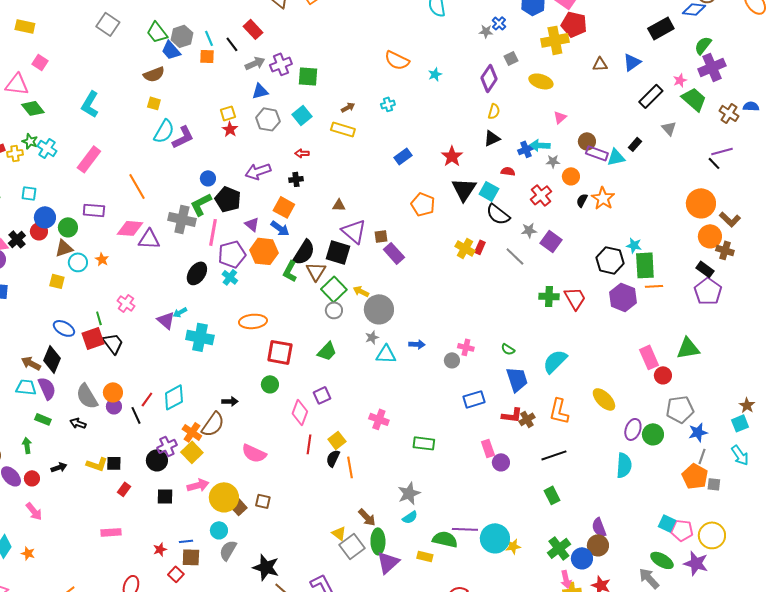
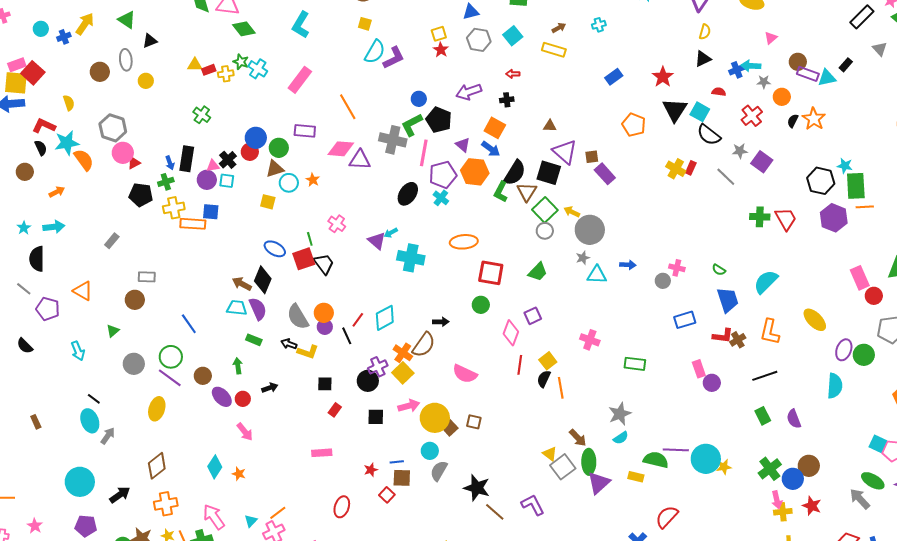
cyan square: (29, 193) -> (227, 181), moved
yellow L-shape: (97, 464) -> (308, 352), moved
purple semicircle: (599, 527) -> (794, 419), moved

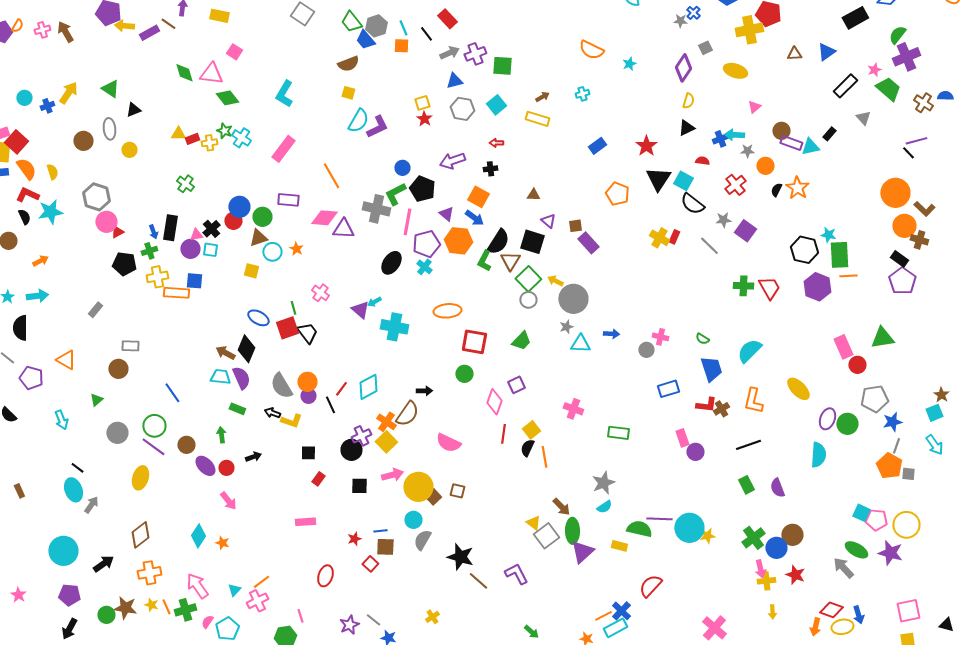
purple triangle: (565, 152) -> (548, 221), size x0.6
orange semicircle: (84, 160) -> (26, 169), moved

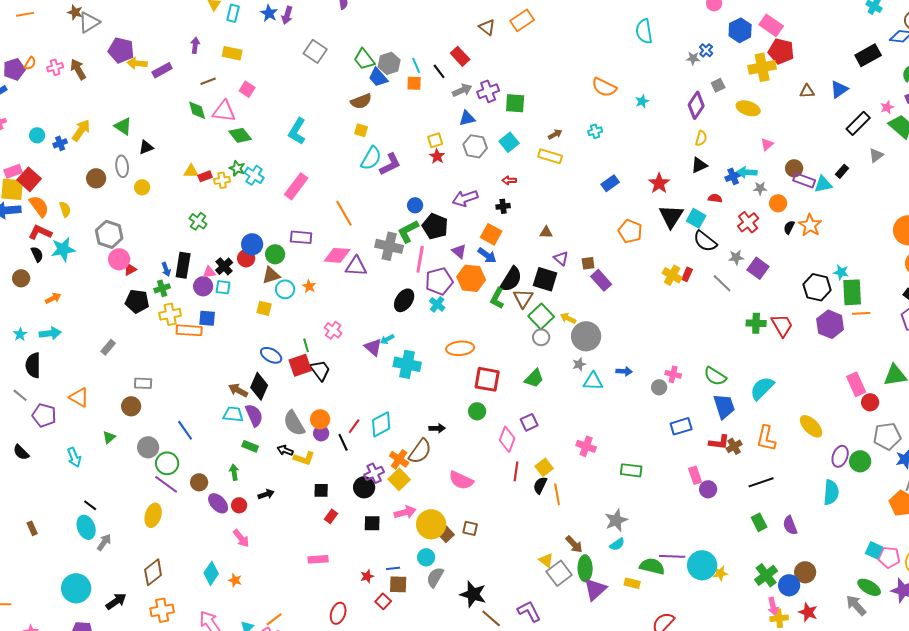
brown line: (168, 24) -> (208, 81), moved, turned -56
gray triangle: (863, 118) -> (876, 155), turned 35
green semicircle: (702, 339) -> (715, 376), size x1.6
gray circle: (117, 433) -> (148, 447), moved

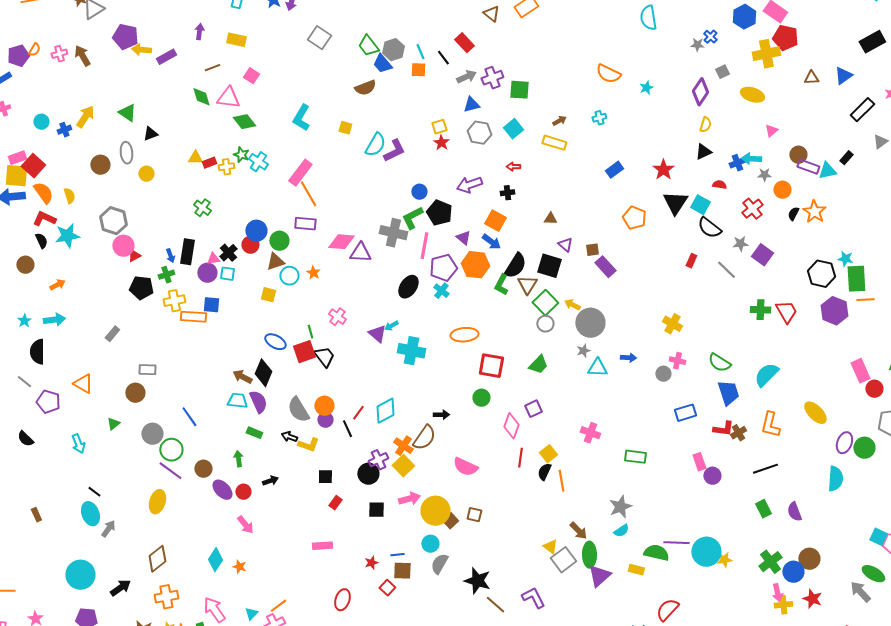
yellow square: (361, 130) -> (345, 128), moved
orange line: (344, 213) -> (308, 194), moved
yellow cross: (672, 275) -> (672, 324), moved

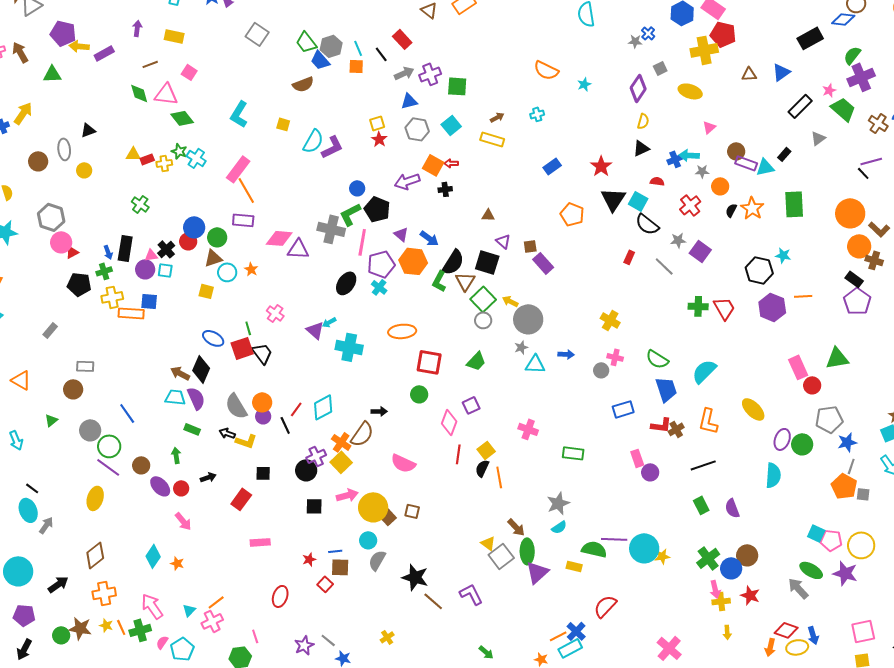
green triangle: (127, 113) -> (52, 74), moved, turned -36
orange square: (495, 221) -> (433, 165), moved
green rectangle: (856, 279) -> (794, 204), moved
red rectangle: (335, 503) -> (241, 499), moved, size x1.5

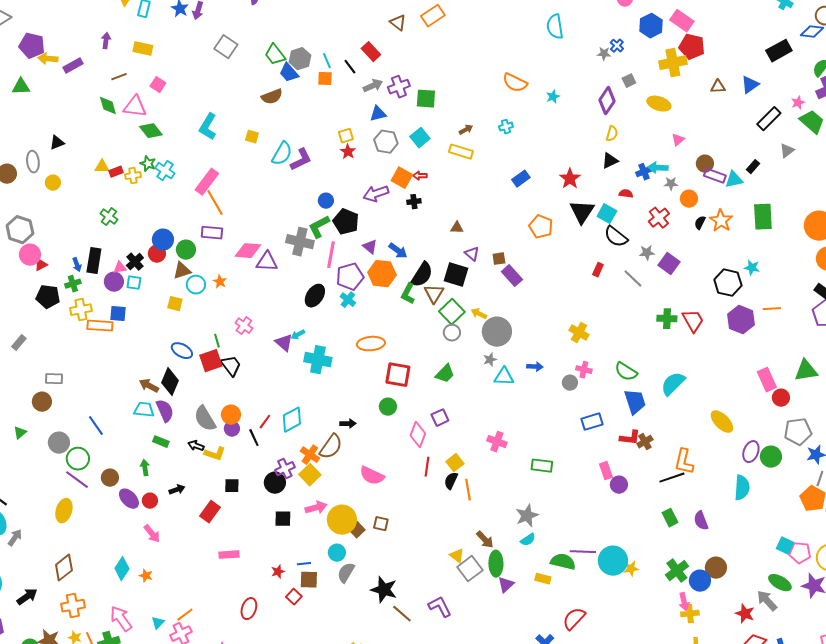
orange L-shape: (708, 421) -> (684, 462), moved
purple triangle: (537, 572) -> (506, 585), size x0.7
red star: (750, 595) -> (745, 614), moved

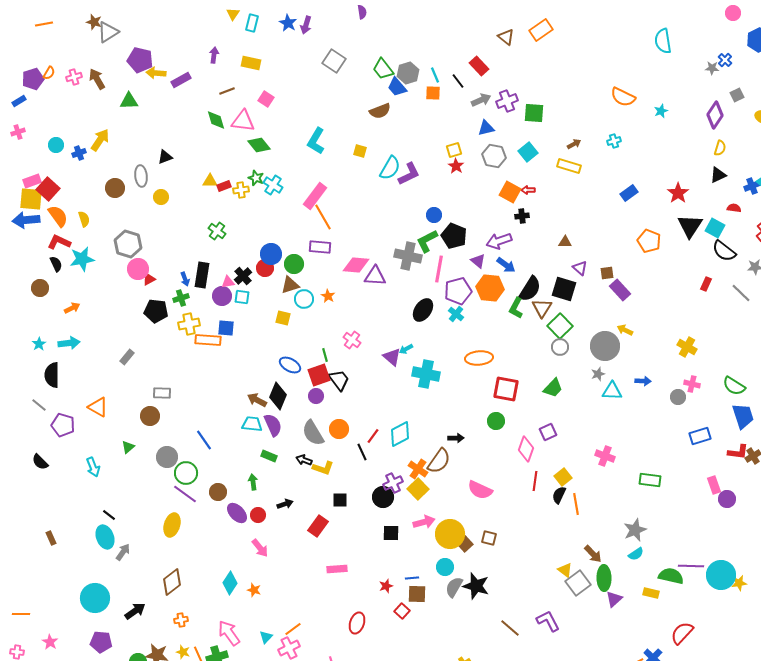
purple arrow: (376, 194) -> (499, 241), moved
yellow arrow: (479, 314) -> (625, 330), moved
purple circle: (232, 429) -> (316, 396), moved
black star: (384, 590) -> (476, 586), moved
orange cross: (73, 606) -> (181, 620), size x0.6

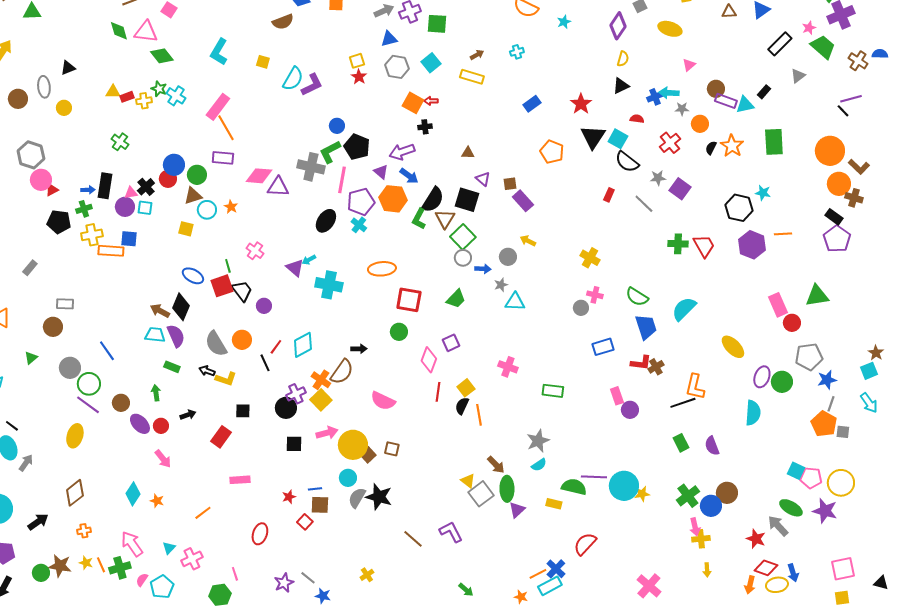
blue arrow: (185, 279) -> (88, 190), turned -72
gray circle: (605, 346) -> (508, 257), size x0.6
blue arrow: (643, 381) -> (483, 269), moved
purple circle: (316, 396) -> (264, 306), moved
orange line: (293, 629) -> (203, 513), moved

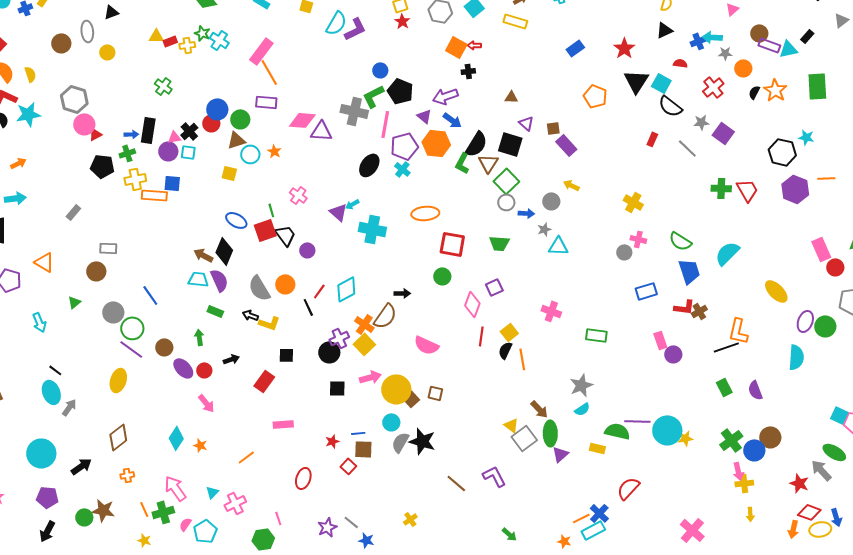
green trapezoid: (456, 299) -> (499, 243), turned 50
yellow star: (86, 563) -> (144, 540), moved

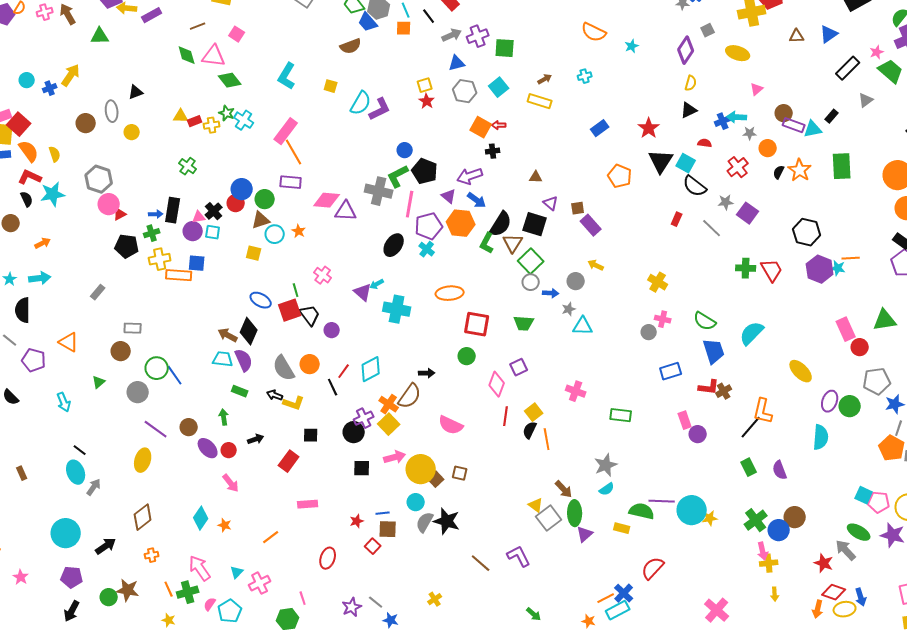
cyan star: (806, 137) -> (838, 268), moved
green circle: (132, 328) -> (157, 368), moved
black line: (726, 347) -> (751, 427), turned -30

